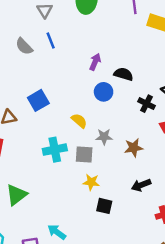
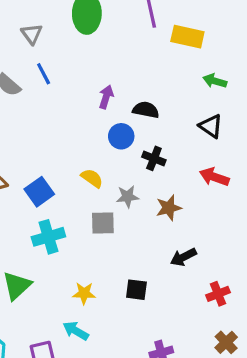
blue square: (38, 100) -> (39, 192), moved
black cross: (146, 104) -> (154, 158), moved
cyan cross: (55, 150) -> (48, 237), moved
yellow star: (91, 182) -> (84, 293), moved

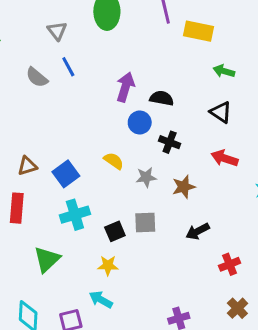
purple arrow: (106, 97) -> (125, 87), size x1.4
gray square: (103, 223) -> (145, 222), moved
black square: (136, 290) -> (115, 231), moved, turned -30

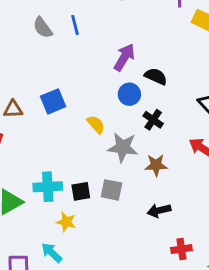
blue square: (66, 174) -> (53, 101), moved
gray star: (146, 177) -> (123, 147), size x1.5
cyan cross: (75, 215) -> (48, 187), moved

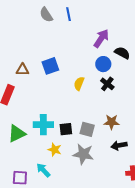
black cross: (153, 120) -> (107, 84), moved
yellow semicircle: (96, 124) -> (79, 84), turned -120
gray star: (123, 147) -> (83, 154), moved
brown star: (156, 165) -> (112, 122), moved

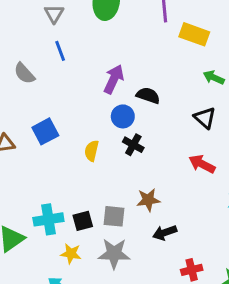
gray semicircle: (46, 15) -> (24, 73), moved

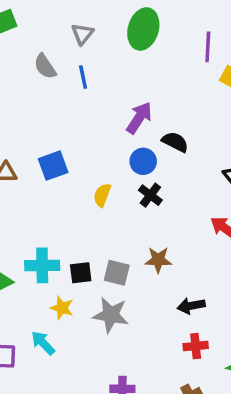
gray semicircle: (24, 73) -> (45, 66), moved
black arrow: (165, 233) -> (191, 306), moved

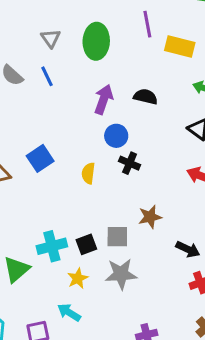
green ellipse: (143, 29) -> (96, 41), moved
gray triangle: (82, 34) -> (51, 38), moved
black semicircle: (175, 142) -> (146, 97), moved
black arrow: (191, 306) -> (188, 249), turned -130
yellow star: (62, 308) -> (78, 278), turned -30

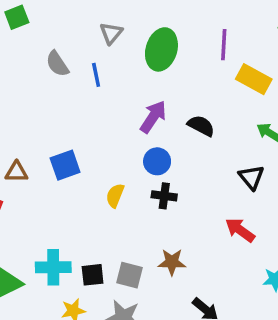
black cross: (130, 163) -> (164, 196), turned -30

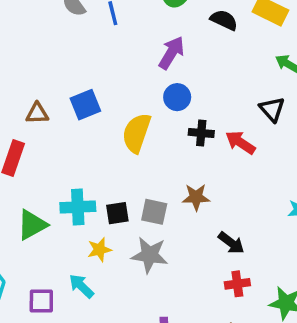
black semicircle: (201, 126) -> (224, 20), moved
yellow semicircle: (115, 196) -> (137, 133), size x1.6
black cross: (164, 196) -> (201, 133), moved
red arrow: (240, 230) -> (240, 142), moved

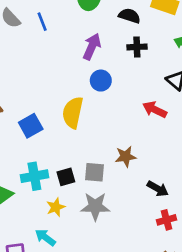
blue square: (85, 105) -> (31, 126), moved
black cross: (201, 133) -> (137, 47), moved

